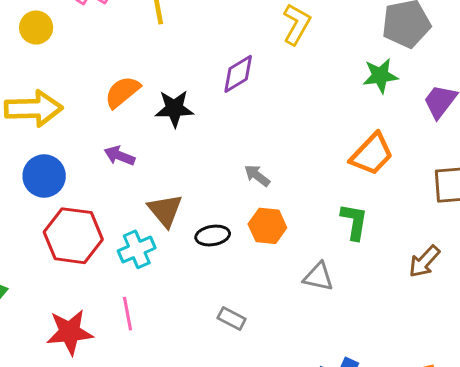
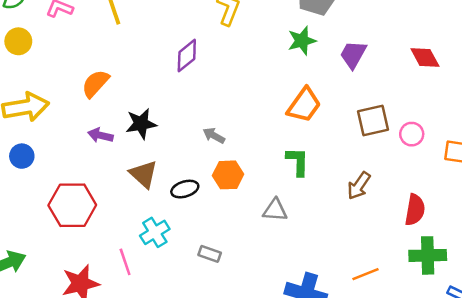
black star: (174, 109) -> (141, 124), moved
blue circle: (44, 176) -> (22, 156), moved, size x0.7
cyan cross: (137, 249) -> (155, 232), moved

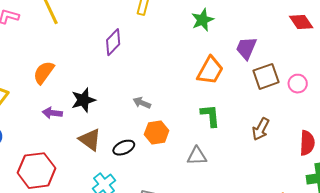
purple trapezoid: (353, 55) -> (246, 48), moved

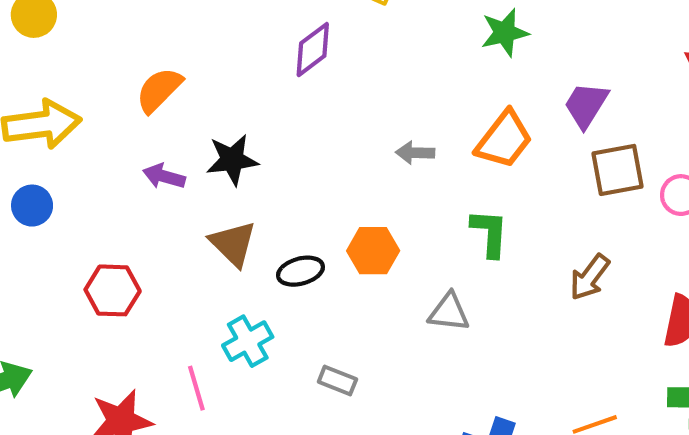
gray arrow: (142, 103) -> (415, 153), moved, turned -30
red hexagon: (37, 171) -> (113, 290), size x0.7

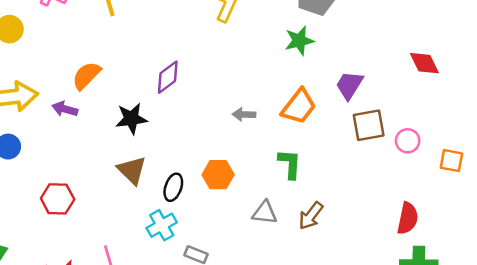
purple diamond: (313, 50) -> (168, 77), moved
purple arrow: (164, 176) -> (65, 109), moved
black ellipse: (300, 271) -> (173, 187), turned -56
brown arrow: (590, 277) -> (311, 216), moved
cyan cross: (248, 341) -> (162, 225), moved

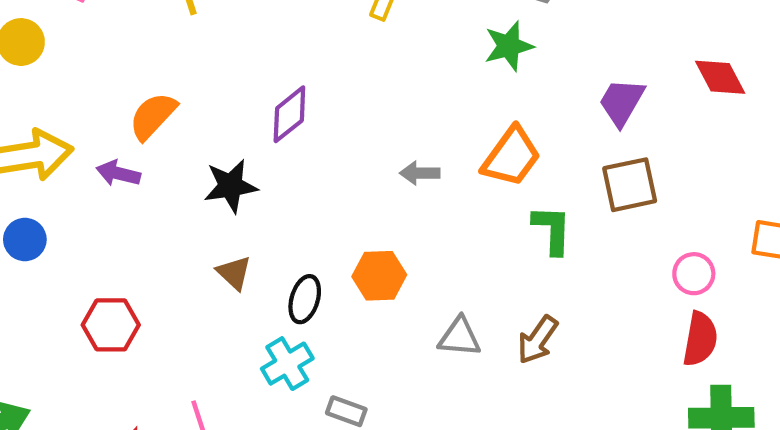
purple trapezoid: (349, 85) -> (622, 102), moved
pink circle: (408, 141) -> (694, 274), moved
green L-shape: (290, 164) -> (552, 230), moved
brown triangle: (132, 170) -> (234, 273), size x0.7

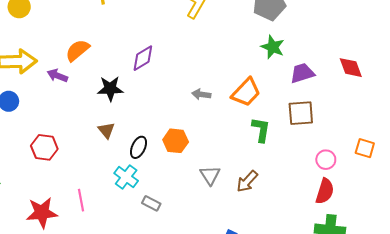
green star: (509, 46) -> (273, 47), moved, turned 30
purple trapezoid: (622, 102) -> (302, 73), turned 35
gray triangle: (460, 337) -> (210, 175), turned 45
cyan cross: (287, 364) -> (126, 177), turned -30

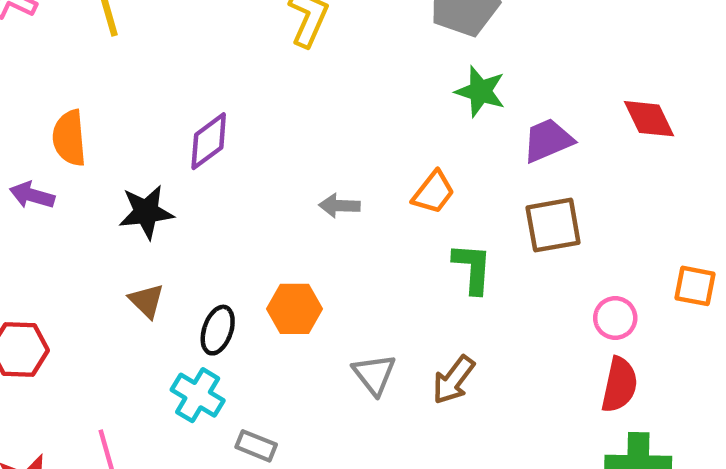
orange semicircle: (77, 50) -> (69, 138), turned -50
orange trapezoid: (246, 92) -> (433, 192), size x0.7

